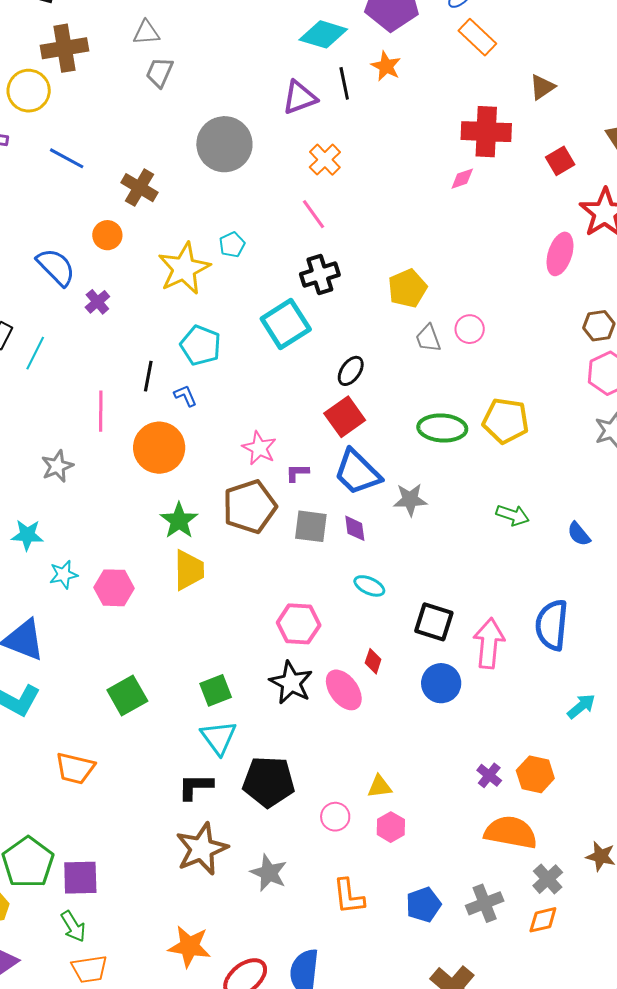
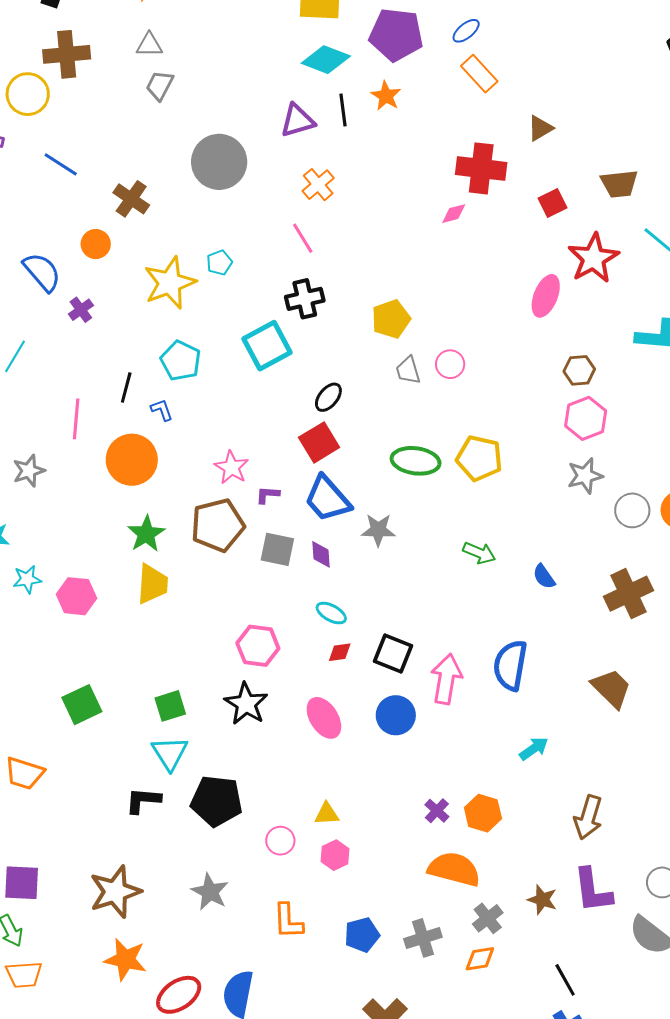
red diamond: (373, 661) -> (340, 652), moved, turned 60
pink ellipse: (344, 690) -> (324, 718), moved
brown star: (202, 849) -> (115, 892), moved

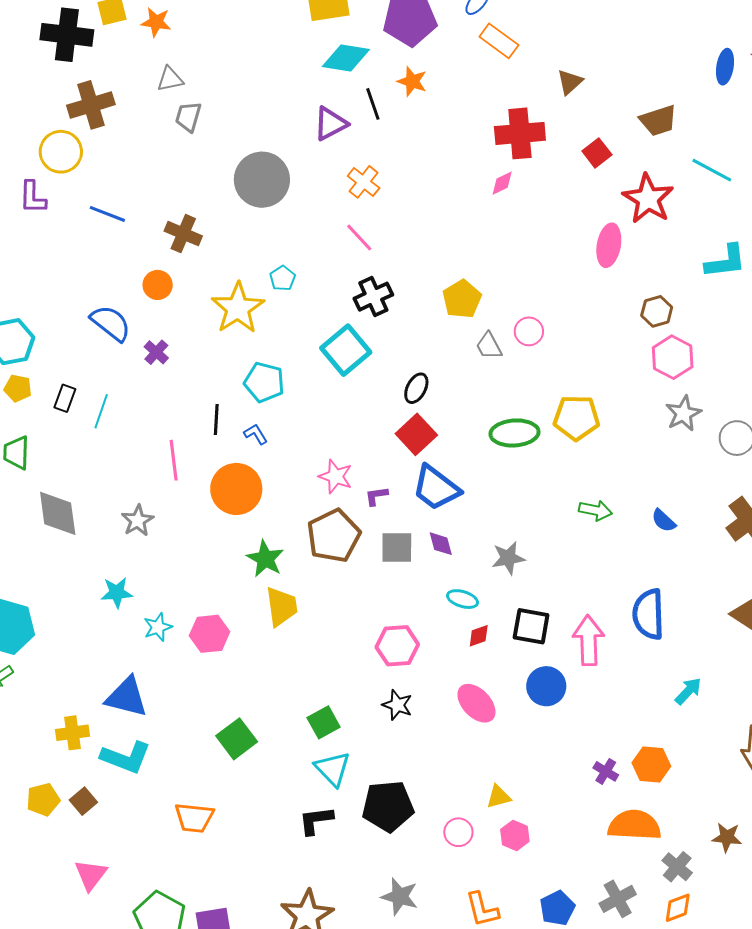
gray star: (378, 530) -> (508, 558), moved
black star: (246, 704) -> (397, 705), size x0.7

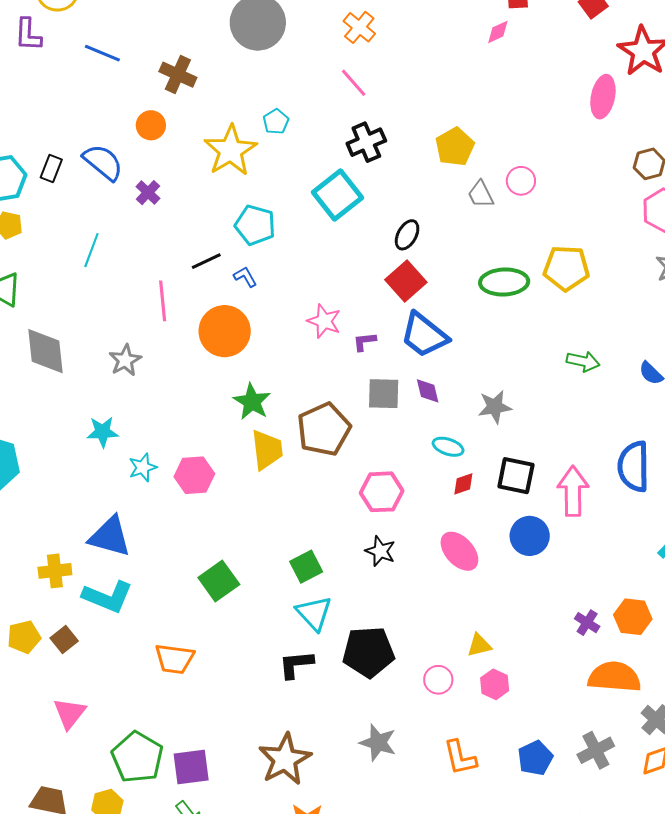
black rectangle: (65, 398) -> (51, 168), moved
black line: (216, 419) -> (206, 261), turned 60
brown pentagon: (334, 536) -> (324, 429), moved

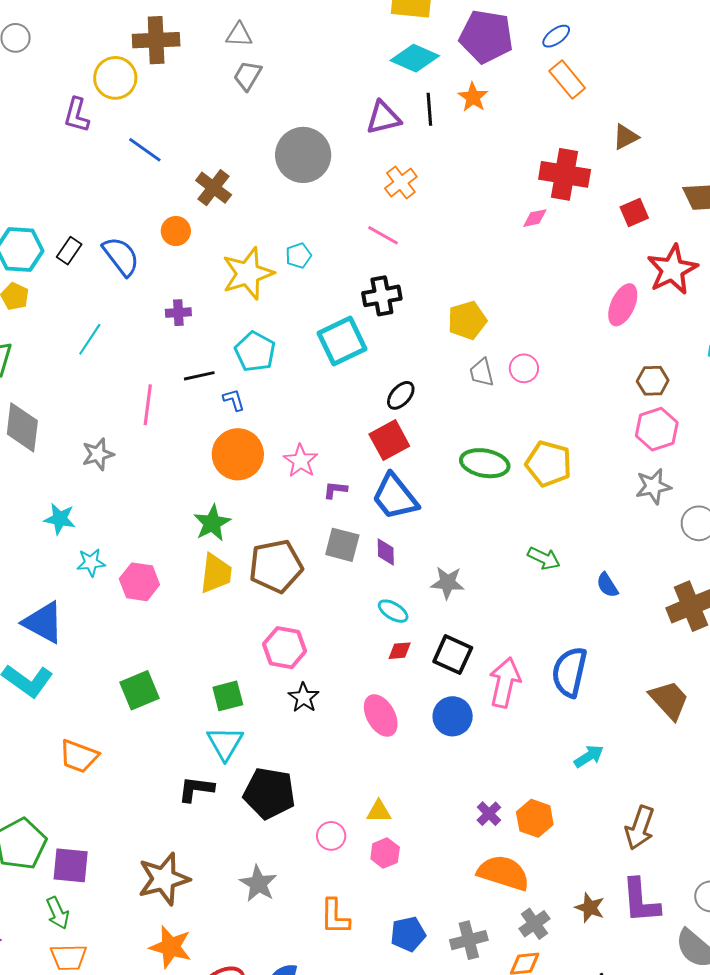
pink line: (354, 83) -> (383, 235), turned -32
purple cross: (148, 193) -> (178, 313), moved, turned 30
orange circle: (225, 331) -> (238, 454), moved
pink hexagon: (382, 492) -> (285, 648), moved

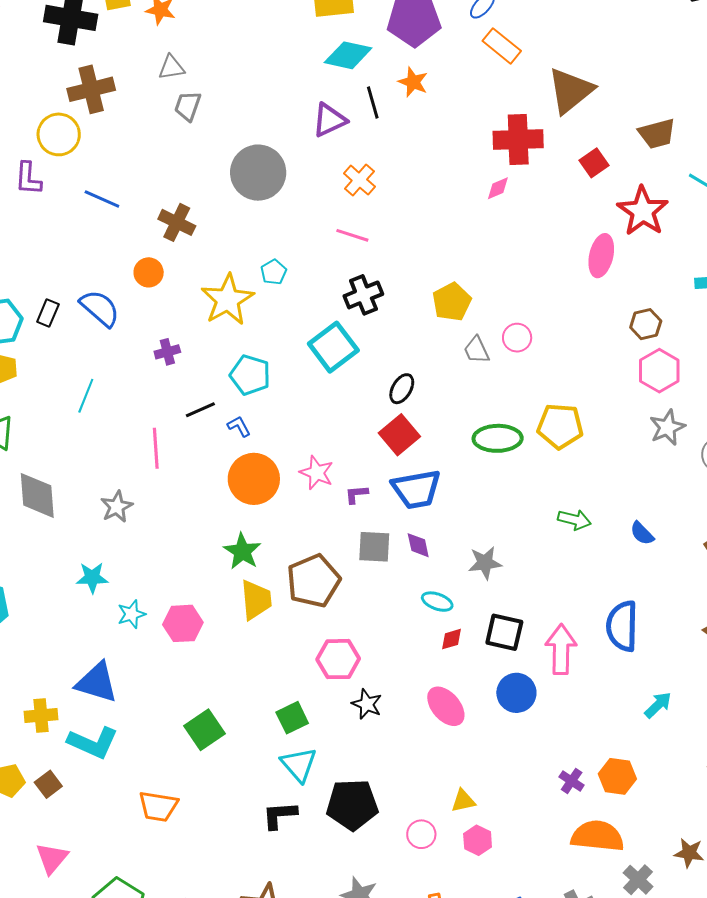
brown triangle: (626, 137) -> (570, 91), size x1.8
blue trapezoid: (395, 497) -> (416, 489), turned -50

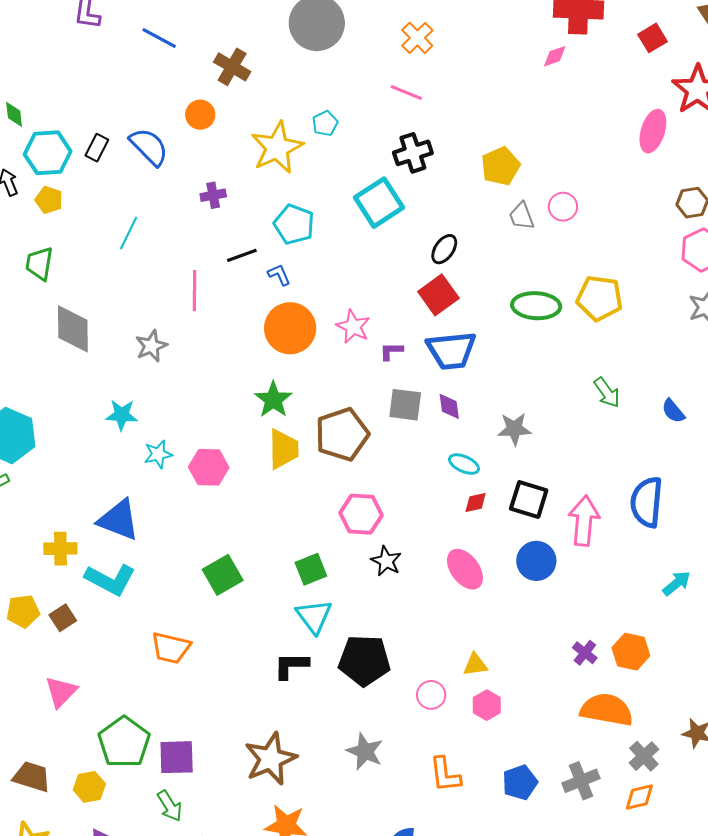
green arrow: (574, 520) -> (607, 392), turned 36

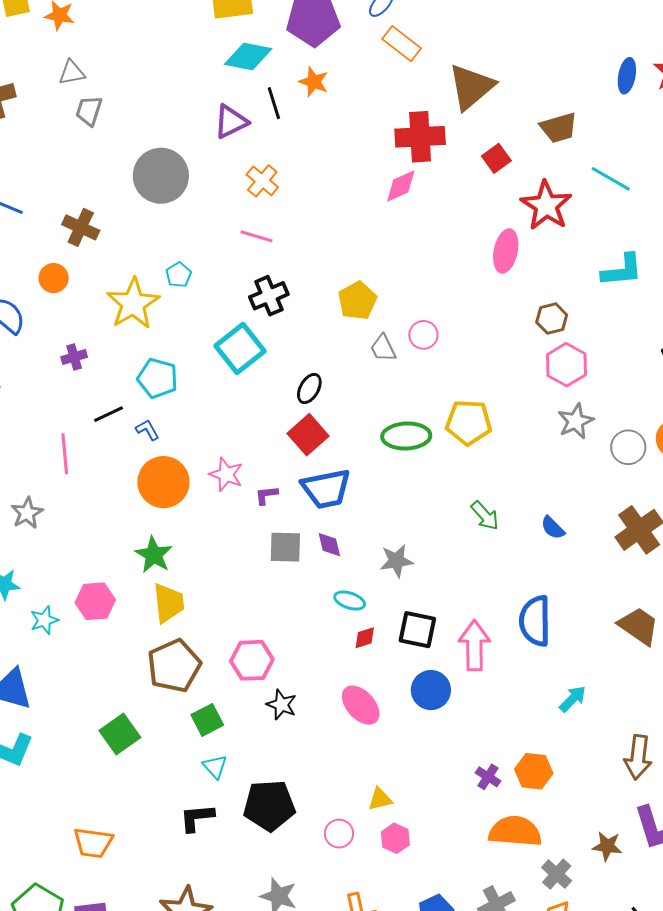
pink diamond: (555, 56) -> (401, 186), size x1.4
brown pentagon: (342, 434) -> (174, 666), moved
pink hexagon: (209, 467) -> (95, 601), moved
cyan triangle: (314, 616) -> (215, 767), size x0.7
orange trapezoid: (171, 648) -> (93, 843), moved

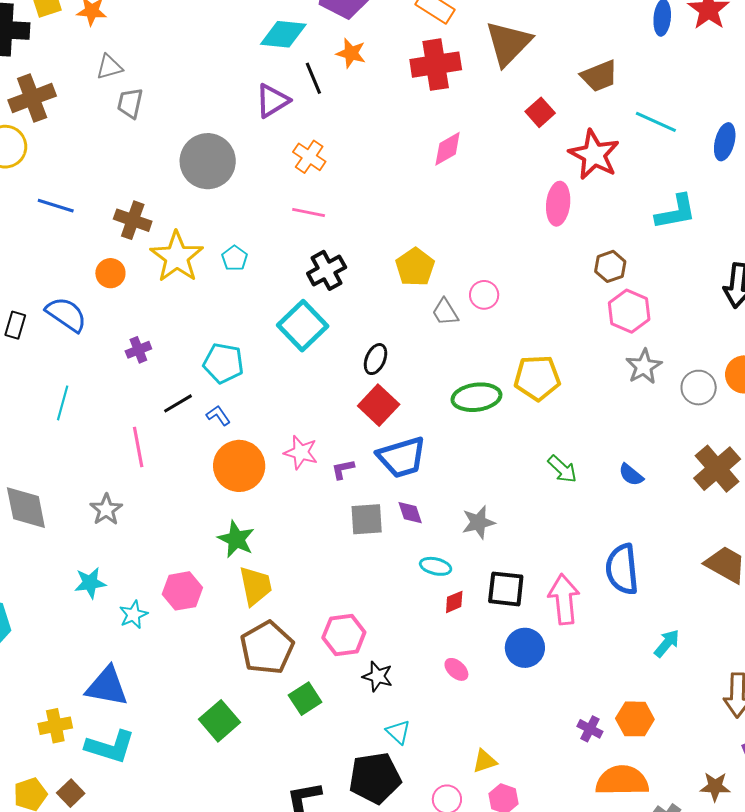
red cross: (420, 137) -> (436, 65), moved
yellow star: (133, 304) -> (177, 257), moved
pink ellipse: (361, 705) -> (456, 669), size x0.6
cyan triangle: (215, 767) -> (398, 732), moved

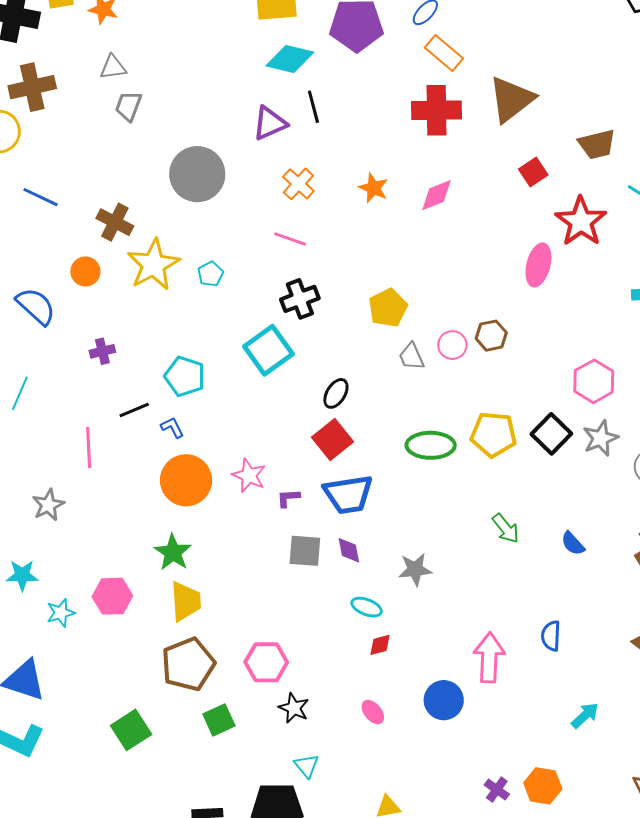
orange star: (351, 53) -> (373, 188), moved
brown hexagon: (610, 266) -> (491, 336), moved
blue semicircle: (622, 569) -> (551, 636), size x0.6
black square: (506, 589) -> (551, 434), moved, turned 30

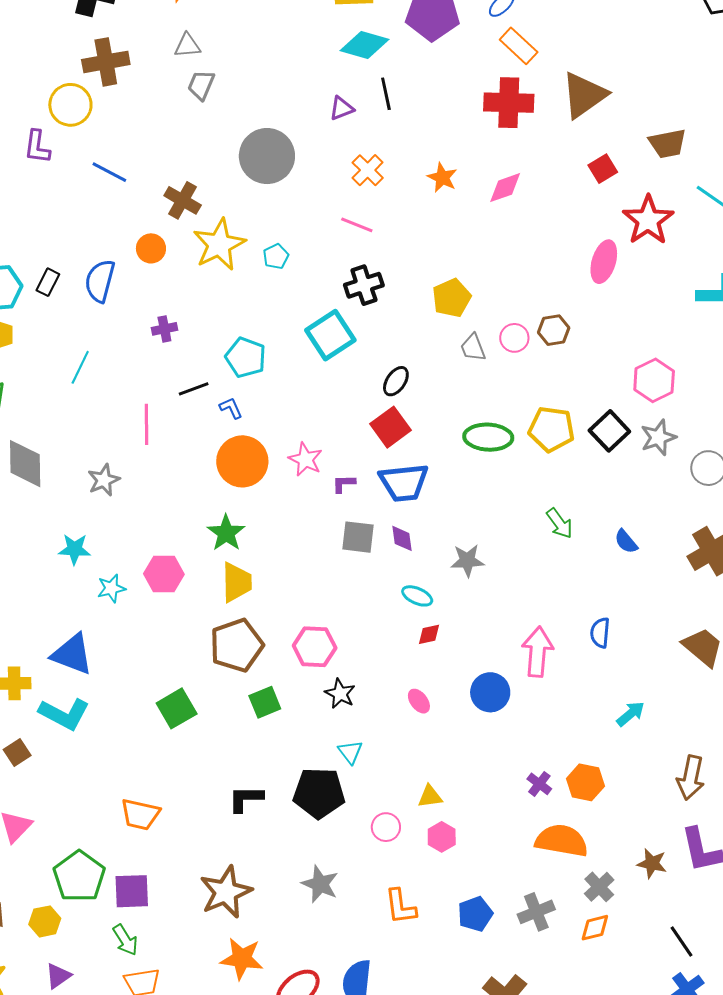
purple triangle: (270, 123) -> (341, 108), size x0.7
blue semicircle: (36, 306) -> (100, 281), turned -120

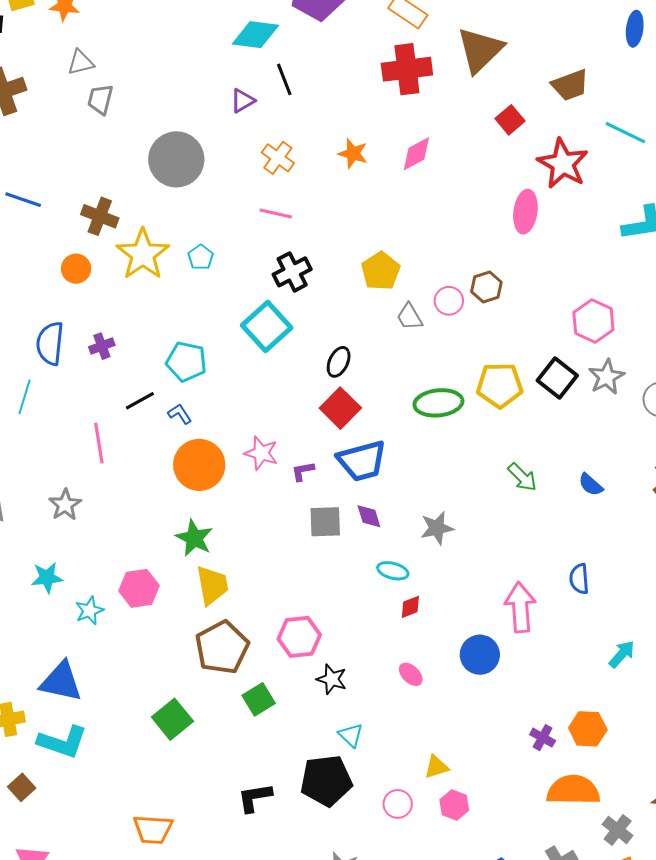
blue semicircle: (100, 281) -> (50, 343), moved

